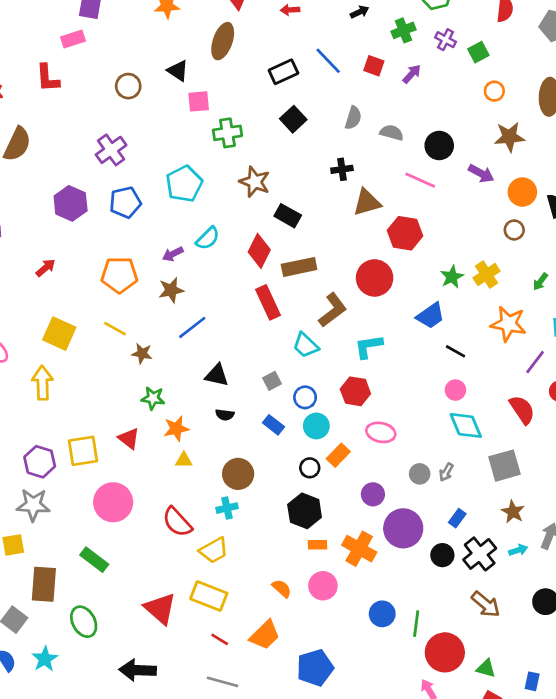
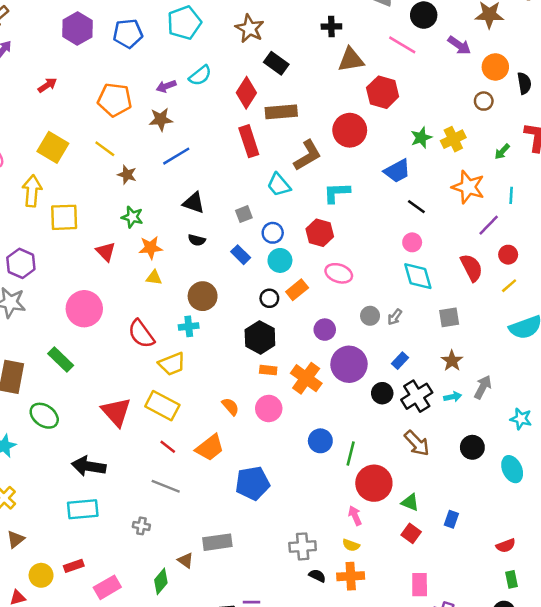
yellow square: (83, 451) -> (64, 217), moved
gray square: (505, 466) -> (449, 317), size x0.7
green ellipse: (84, 622) -> (44, 416), turned -32

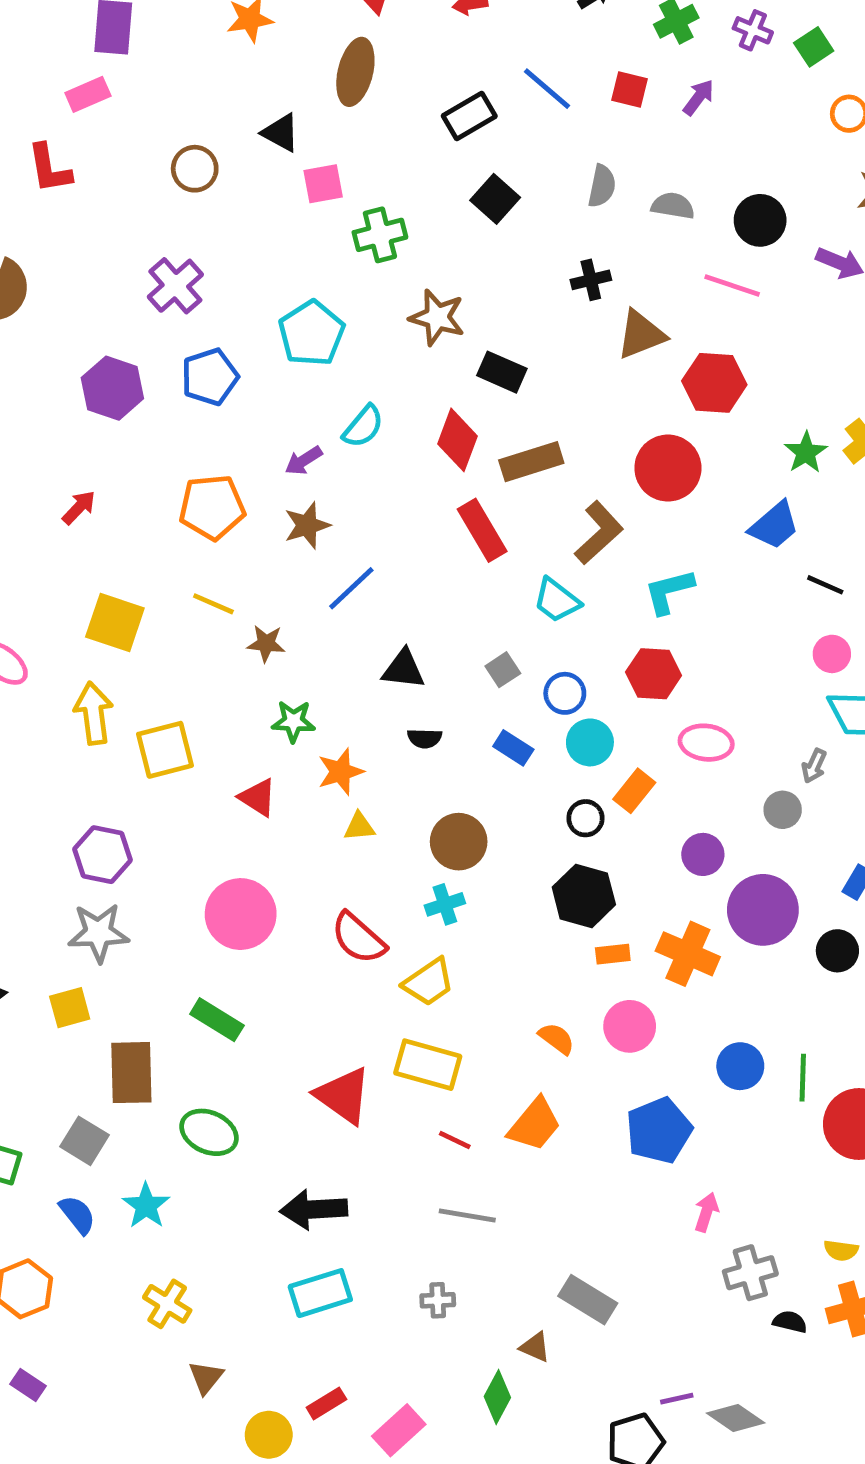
gray arrow: (395, 317) -> (814, 766), moved
blue pentagon: (253, 483) -> (659, 1130), moved
pink arrow: (355, 516) -> (706, 1212), moved, turned 54
gray rectangle: (217, 542) -> (588, 1300), turned 52

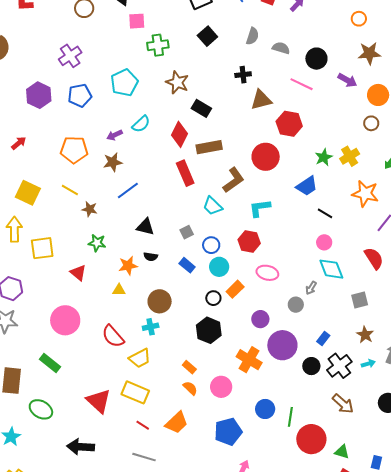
orange star: (341, 772) -> (128, 266), moved
orange rectangle: (613, 954) -> (189, 367), moved, turned 40

